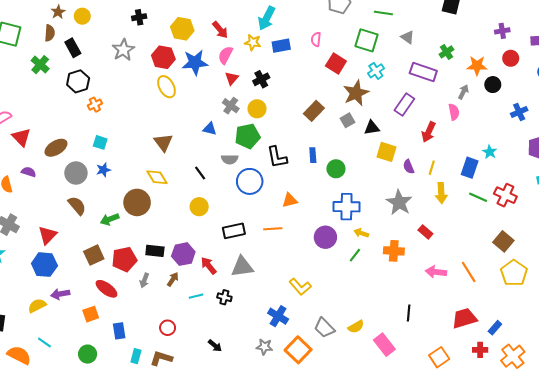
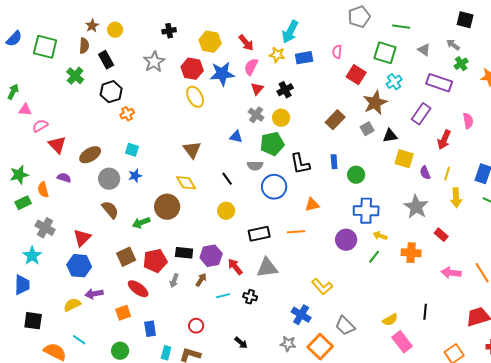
gray arrow: (463, 92) -> (453, 45), moved, turned -80
yellow semicircle: (356, 327) -> (390, 320), moved

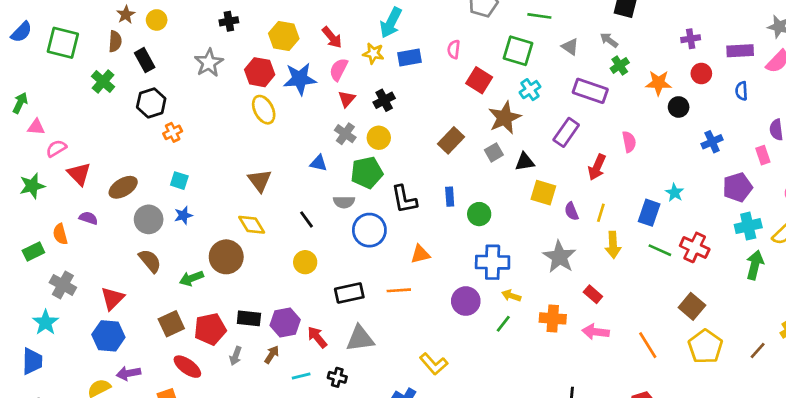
green star: (19, 175) -> (32, 186), moved
pink arrow: (451, 273) -> (596, 332), moved

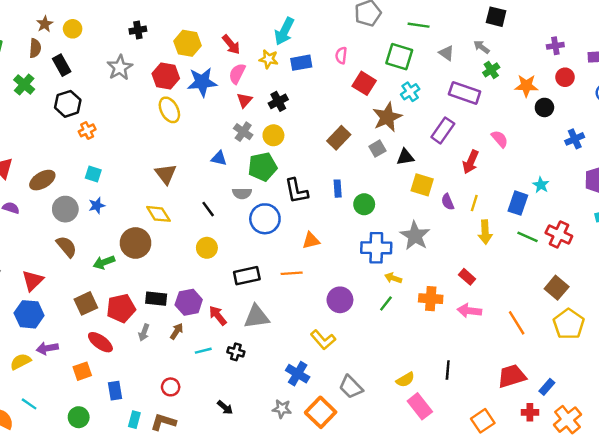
pink semicircle: (629, 142) -> (500, 139), turned -30
gray star: (559, 257) -> (415, 236), moved
purple circle: (466, 301) -> (340, 300), moved

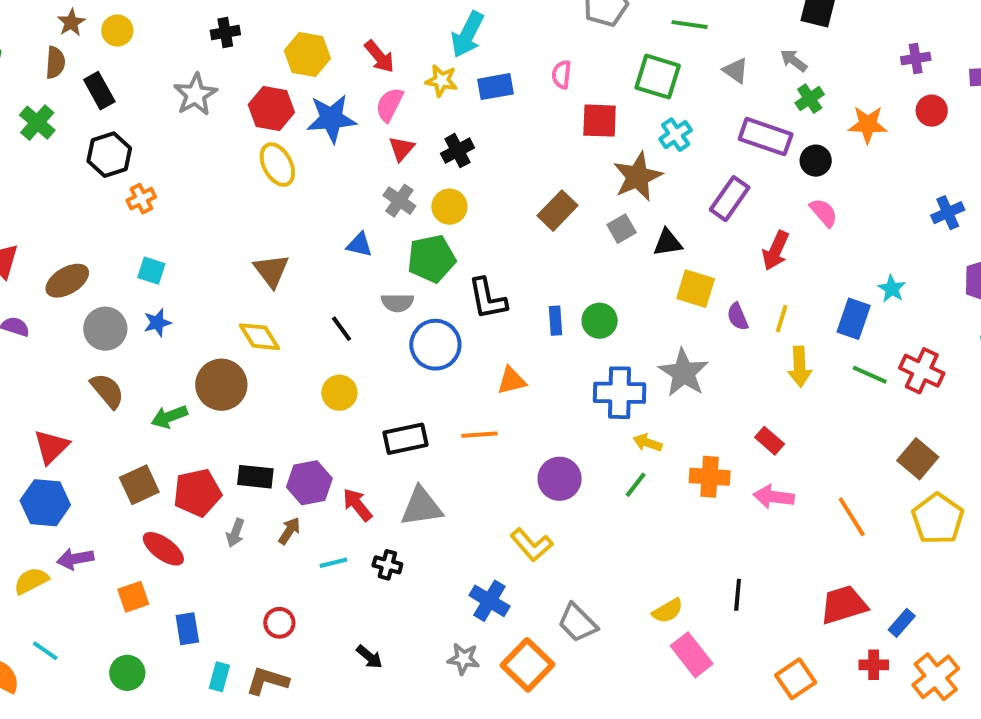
red square: (364, 83) -> (600, 121), turned -30
black circle: (544, 107) -> (816, 161), moved
blue rectangle: (338, 189) -> (556, 321), moved

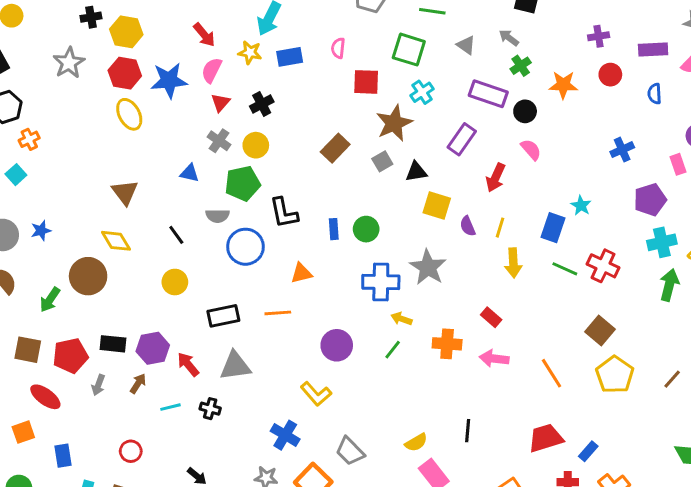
yellow hexagon: (307, 55) -> (126, 32), moved
cyan square: (151, 271) -> (16, 175), moved, turned 30
green arrow: (169, 417) -> (50, 300), turned -35
brown square: (139, 485) -> (28, 350), turned 36

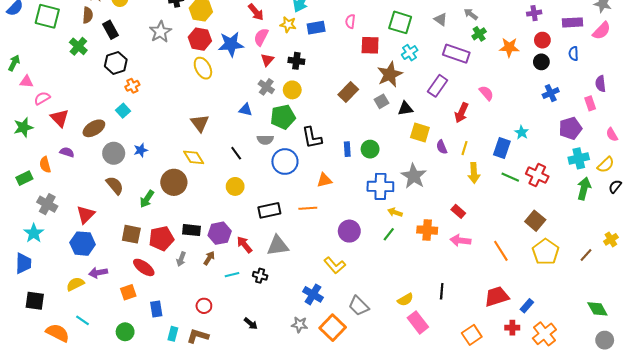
black cross: (262, 104) -> (296, 61), turned 35
black circle: (525, 111) -> (541, 62), moved

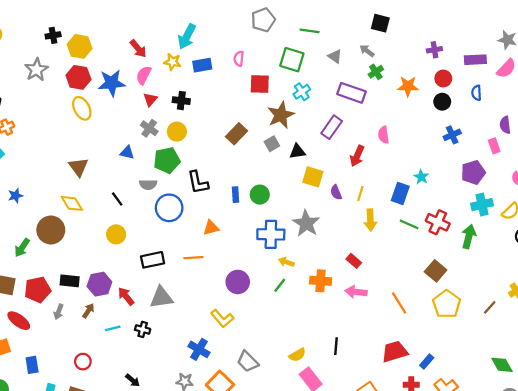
pink semicircle: (486, 93) -> (384, 135), turned -147
green arrow: (584, 189) -> (469, 237), moved

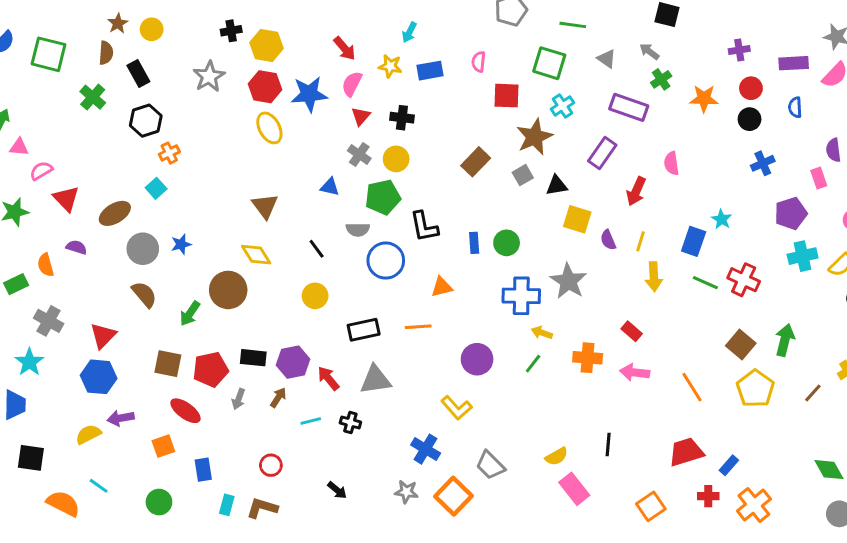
cyan arrow: (187, 36) -> (409, 32), size x0.6
green arrow: (469, 237) -> (785, 340), moved

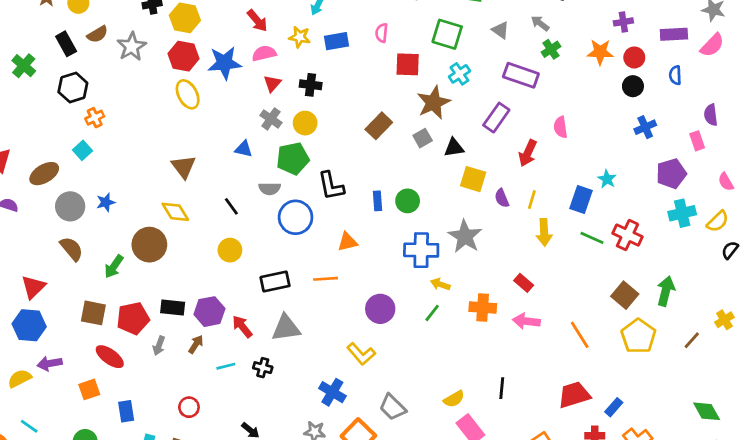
brown semicircle: (106, 53) -> (97, 34), moved, turned 55
pink semicircle: (352, 84) -> (264, 53), turned 50
orange star: (704, 99) -> (600, 52), moved

